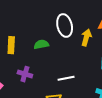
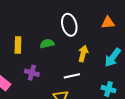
yellow arrow: (86, 37) -> (83, 54), moved

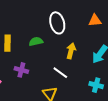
white line: (72, 76) -> (60, 73), turned 49

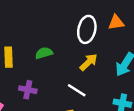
white ellipse: (57, 23) -> (87, 29), moved, turned 30
yellow arrow: (71, 51) -> (89, 62), turned 35

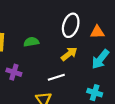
orange triangle: (116, 22) -> (97, 32), moved
white line: (77, 90) -> (56, 77), turned -56

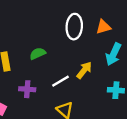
yellow arrow: (69, 54) -> (84, 70), moved
white line: (56, 77) -> (60, 81), moved

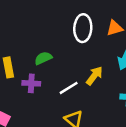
purple cross: (27, 89) -> (31, 83), moved

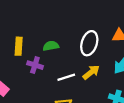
white ellipse: (83, 28) -> (89, 43), moved

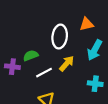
green semicircle: (51, 46) -> (31, 55), moved

